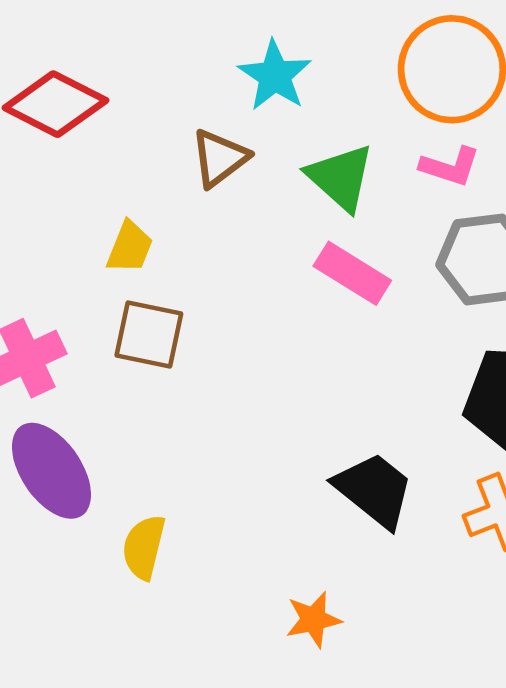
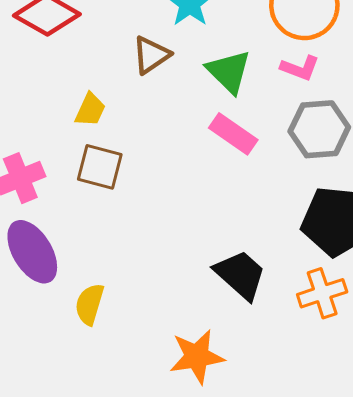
orange star: (313, 620) -> (197, 357), size x1.5

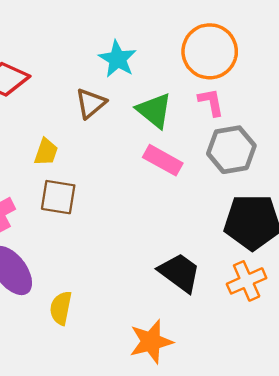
pink L-shape: (300, 68) -> (211, 102), turned -116

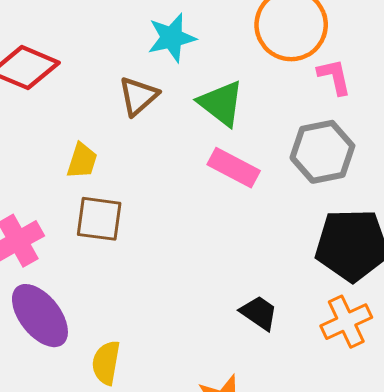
cyan star: (118, 59) -> (172, 38), turned 30
pink L-shape: (211, 102) -> (334, 77), moved
black trapezoid: (179, 273) -> (259, 313), size x0.7

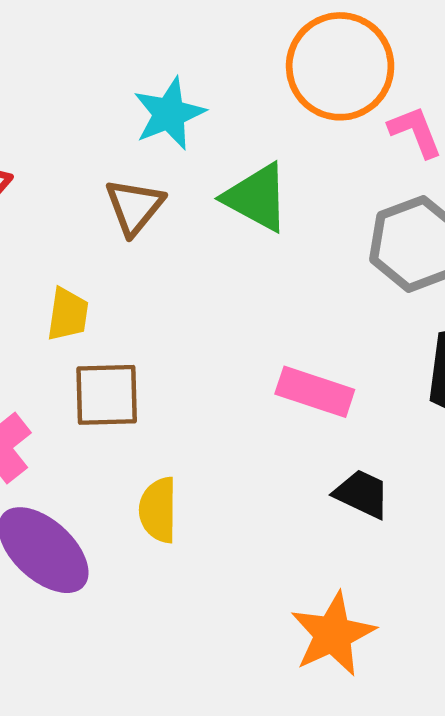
pink rectangle: (234, 168) -> (315, 392), moved
yellow semicircle: (106, 363) -> (158, 510), moved

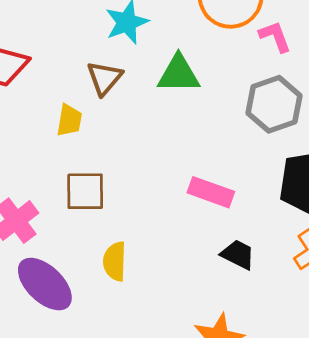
green triangle: (257, 197) -> (178, 74), turned -30
yellow trapezoid: (68, 314) -> (69, 120), moved

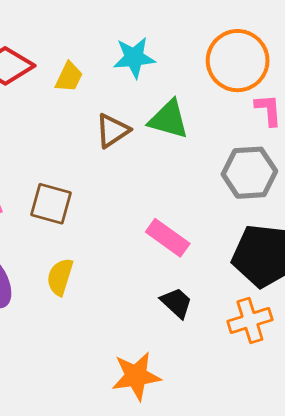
brown triangle: (105, 78) -> (113, 131), moved
yellow trapezoid: (69, 120) -> (69, 77), moved

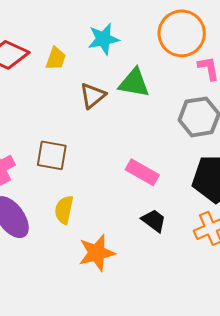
orange star: (136, 376) -> (97, 253), moved

